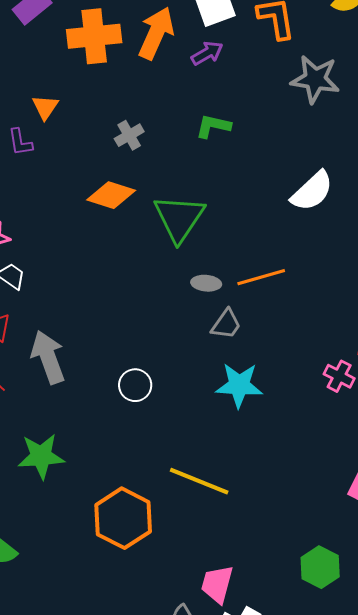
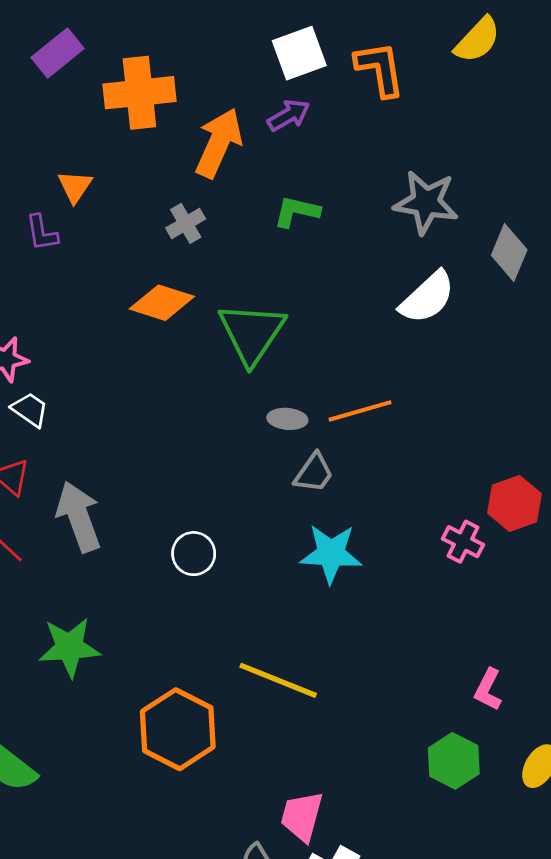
orange arrow: (156, 33) -> (219, 143), moved
gray star: (315, 79) -> (426, 202), moved
green hexagon: (320, 567) -> (454, 761), moved

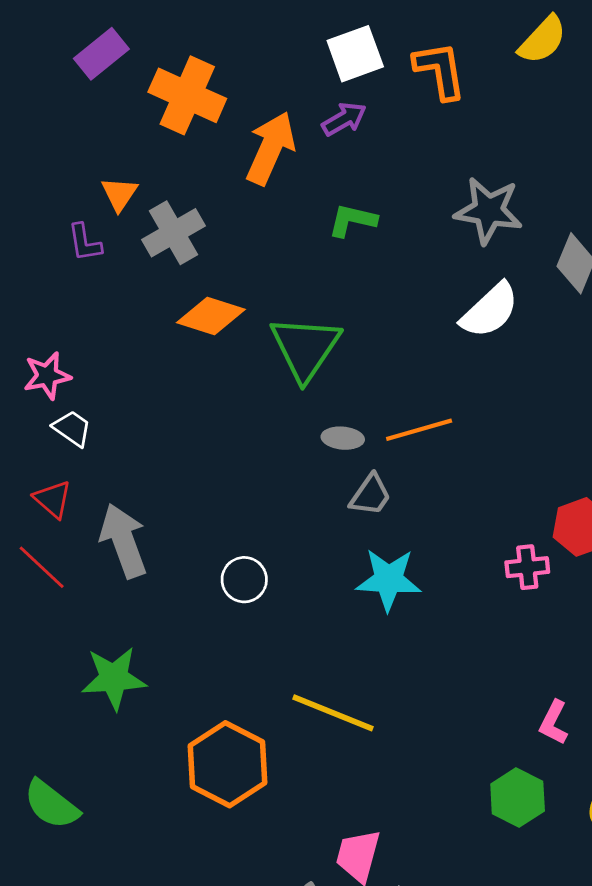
orange cross: (139, 93) -> (187, 95), turned 30
gray cross: (186, 223) -> (173, 233), moved, size x1.5
pink cross: (463, 542) -> (527, 567), turned -33

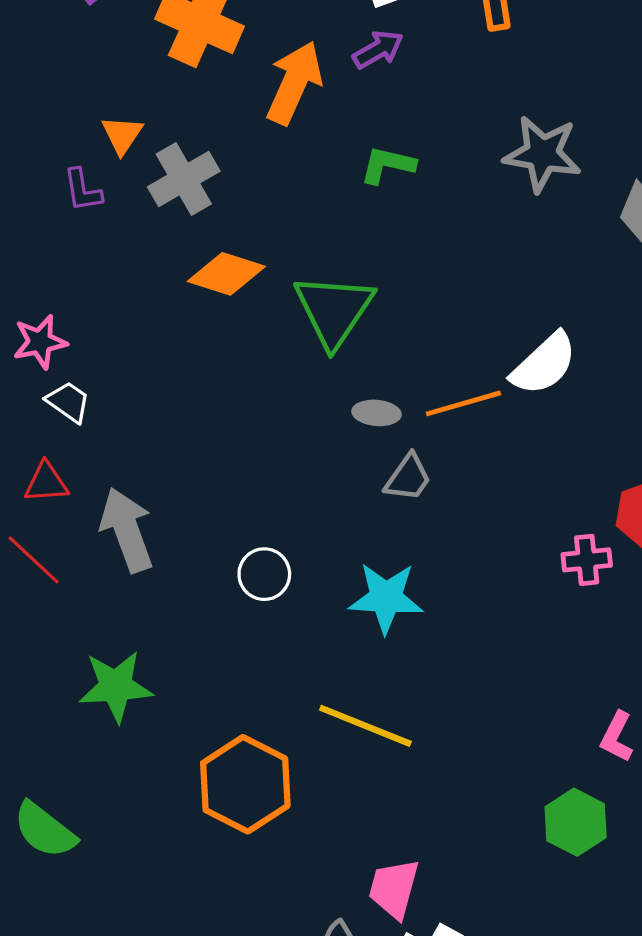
white semicircle: (490, 310) -> (544, 364), moved
red triangle: (53, 499) -> (46, 482), turned -45
cyan star: (389, 580) -> (386, 598), moved

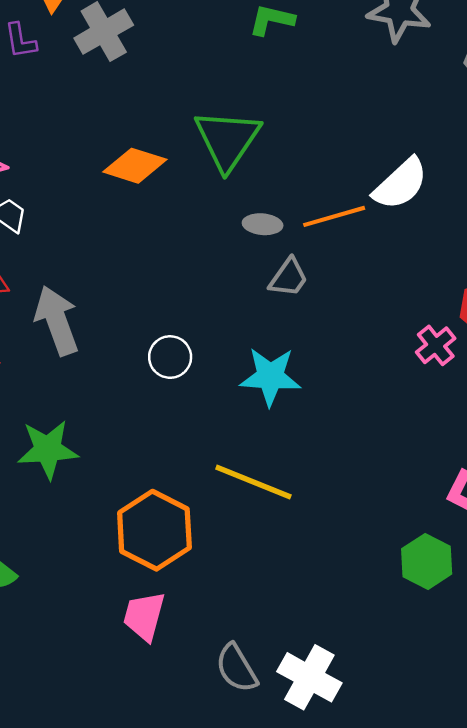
orange diamond: (226, 274) -> (135, 166), moved
pink cross: (587, 560) -> (436, 345), turned -33
pink trapezoid: (394, 889) -> (144, 616), moved

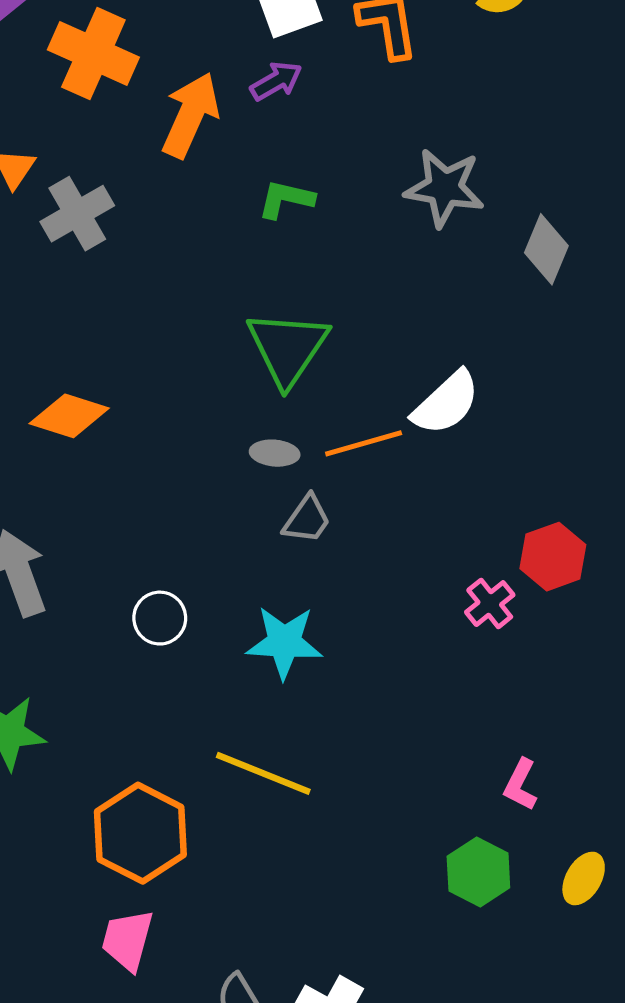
green triangle: (227, 140) -> (288, 348), moved
orange diamond: (135, 166) -> (69, 416), moved

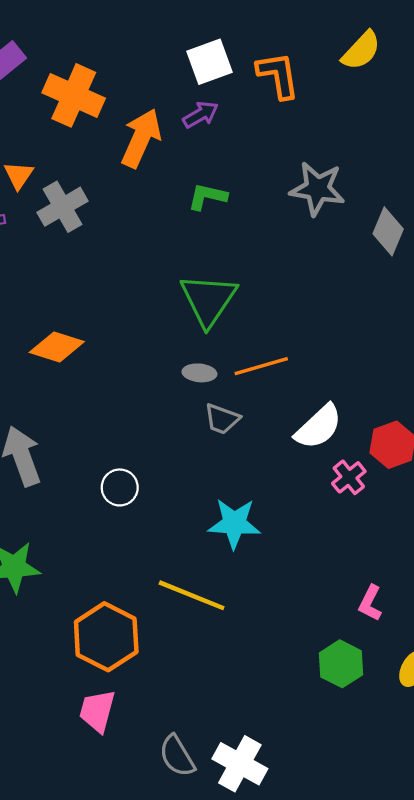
white semicircle: (446, 403) -> (319, 427), moved
gray trapezoid: (307, 519) -> (222, 419), turned 75
cyan star: (284, 642) -> (234, 523), moved

